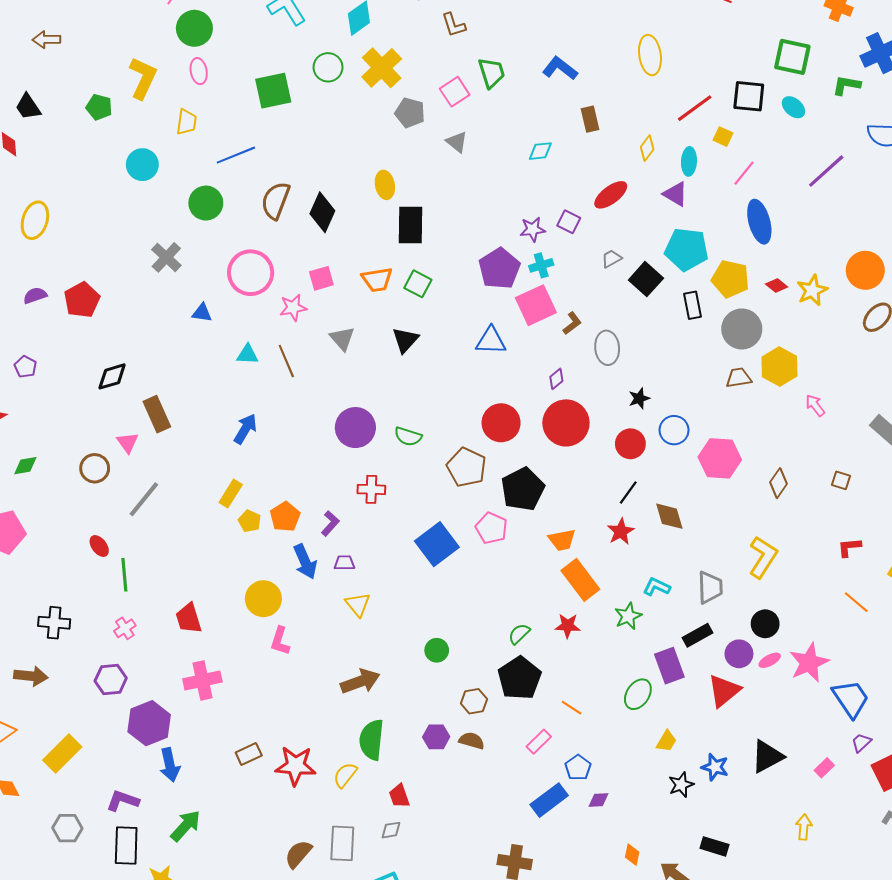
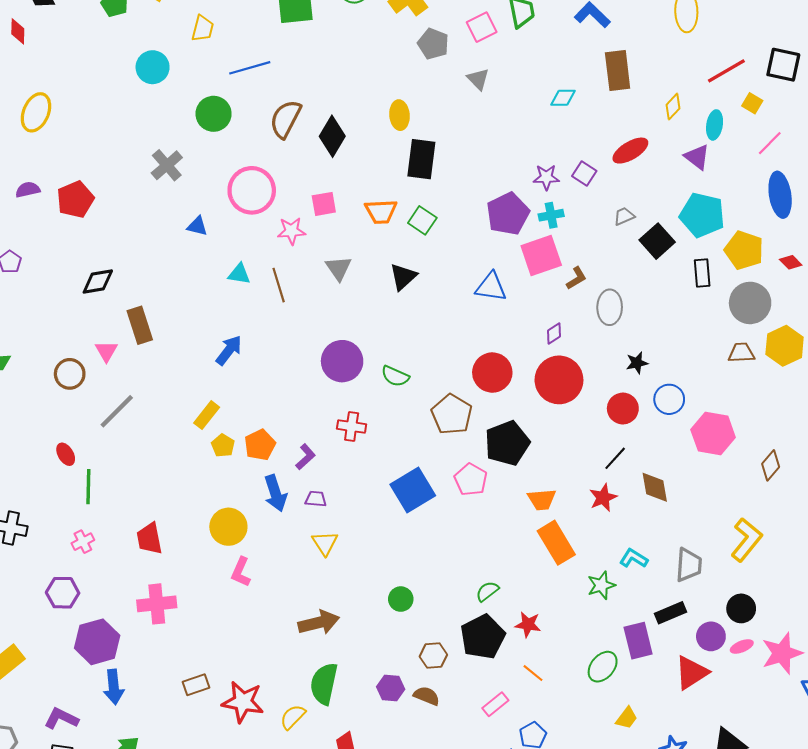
brown rectangle: (590, 119) -> (618, 70), size x1.5
red star: (568, 626) -> (528, 624), moved

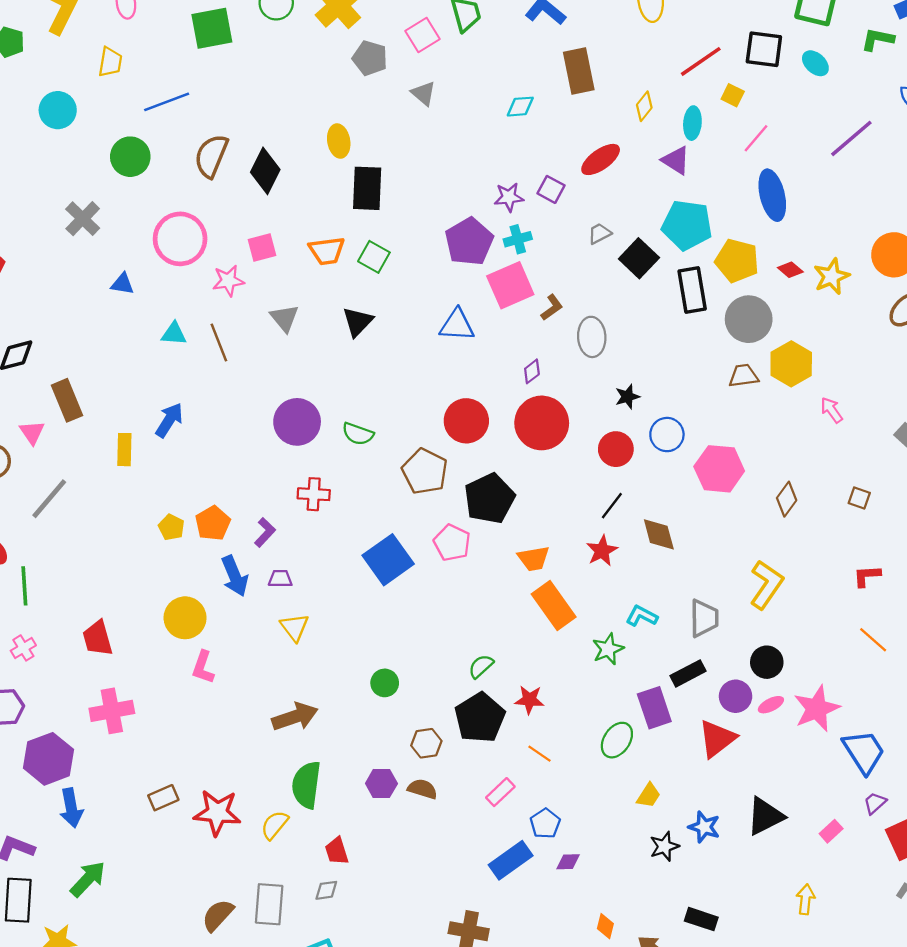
black rectangle: (702, 273) -> (692, 290), size x1.4
yellow rectangle: (207, 415) -> (124, 450), moved, turned -32

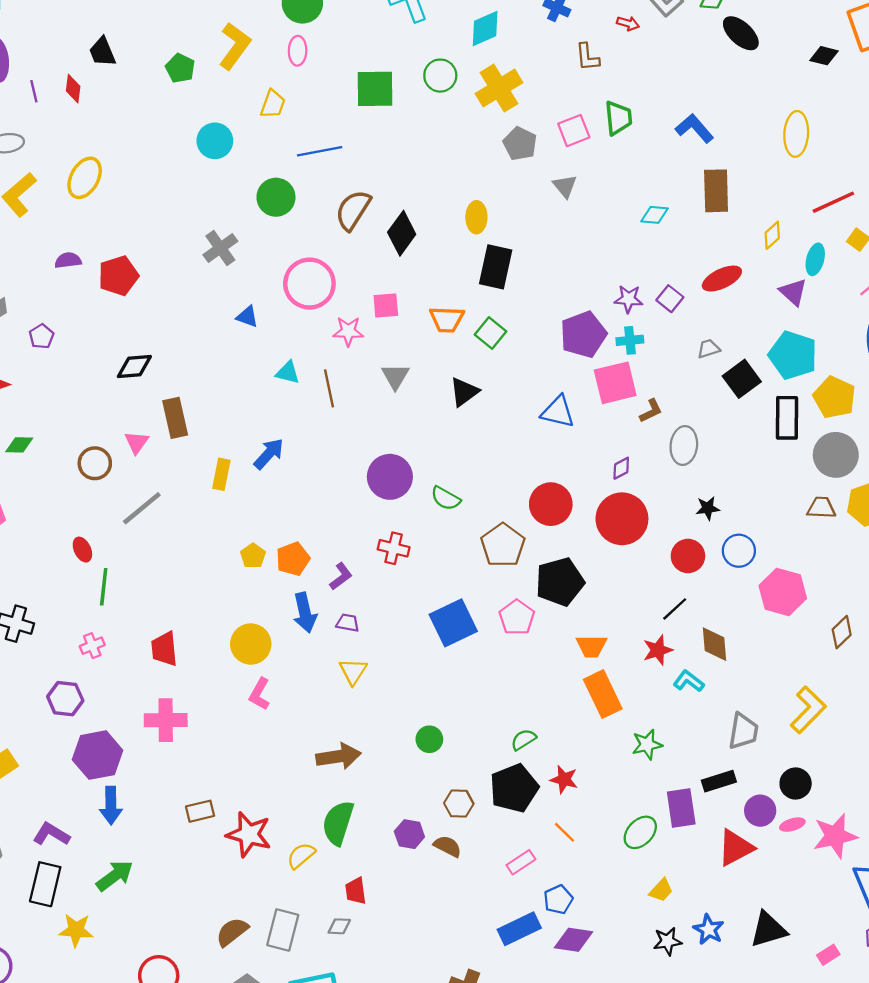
cyan L-shape: (642, 616) -> (689, 681), moved
purple diamond: (568, 862) -> (573, 940), size x1.6

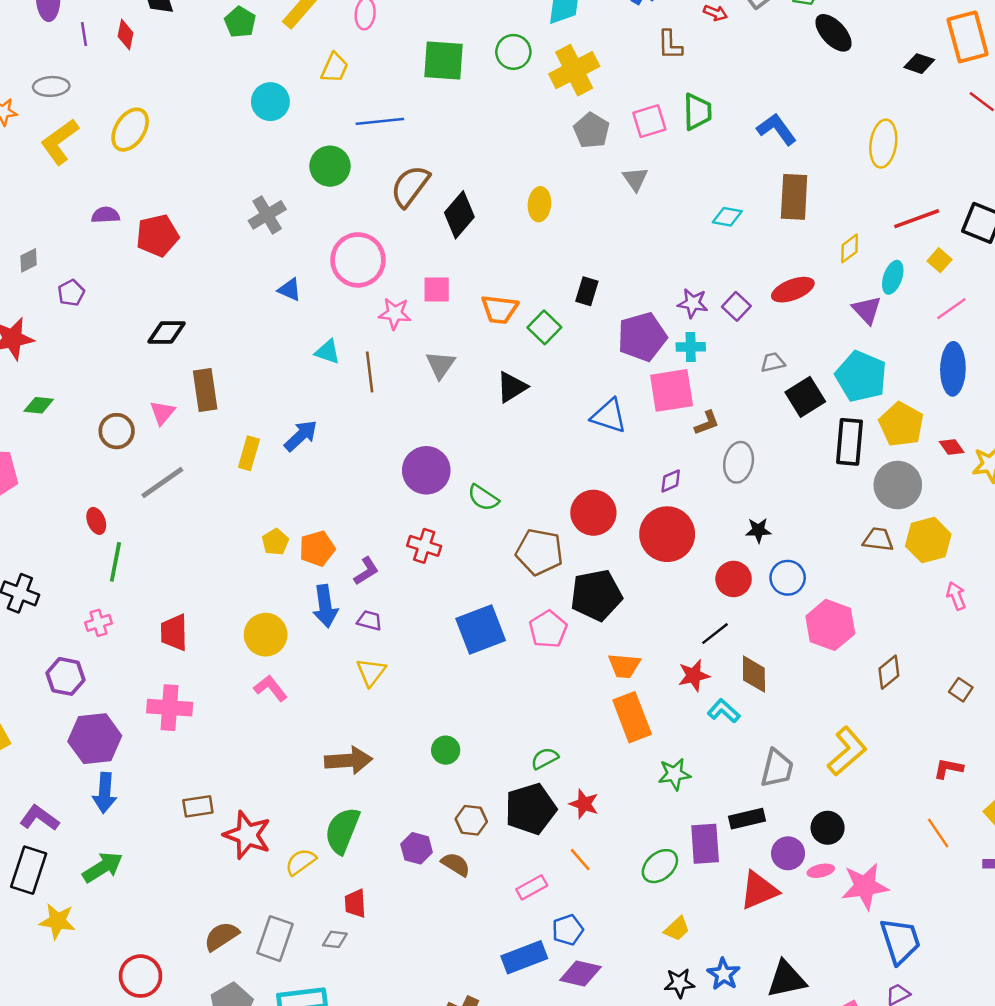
black rectangle: (496, 267) -> (587, 291), moved, size x0.6
brown pentagon: (503, 545) -> (539, 552), turned -30
pink L-shape: (260, 694) -> (271, 688), turned 108

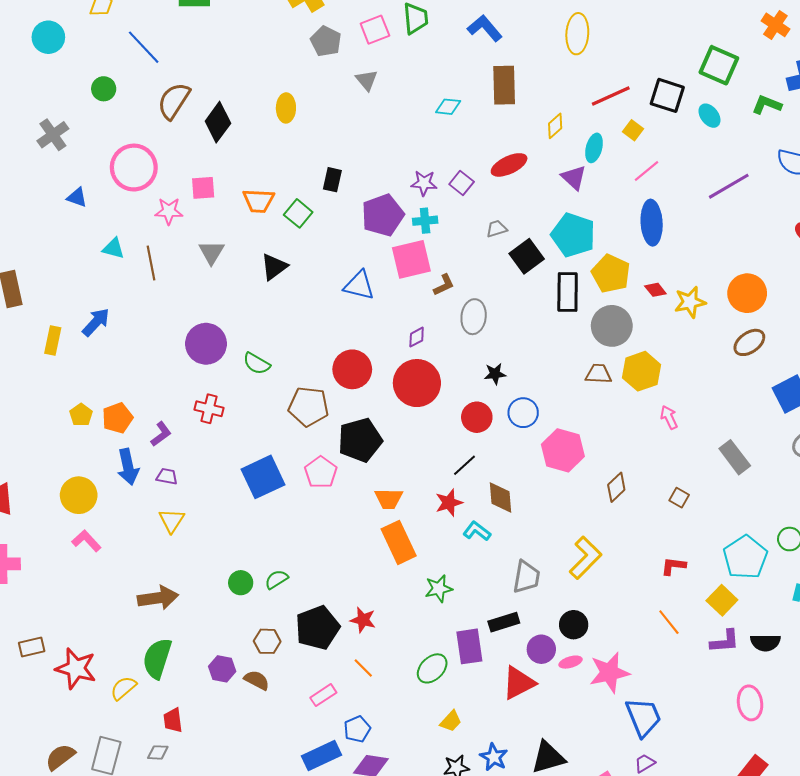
blue line: (380, 121) -> (144, 47), turned 57
green circle: (330, 166) -> (104, 89), size x0.7
green semicircle: (545, 758) -> (276, 579), moved

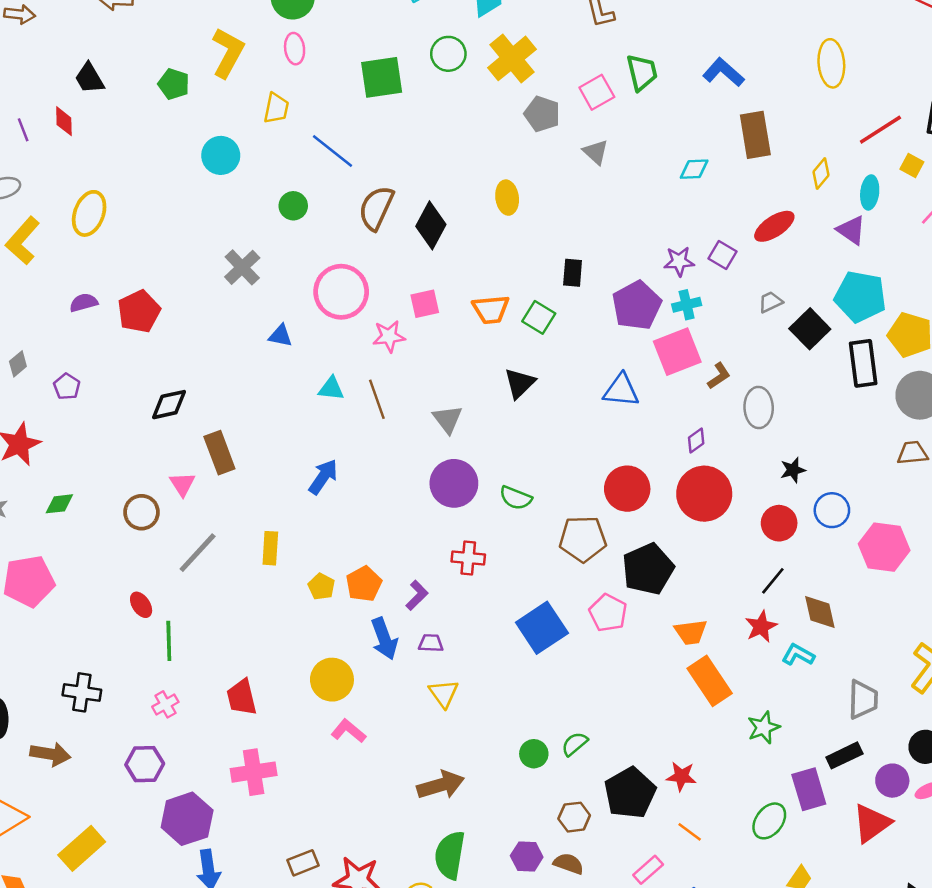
gray triangle: (211, 252) -> (448, 419), moved
yellow rectangle: (53, 341) -> (270, 548), moved

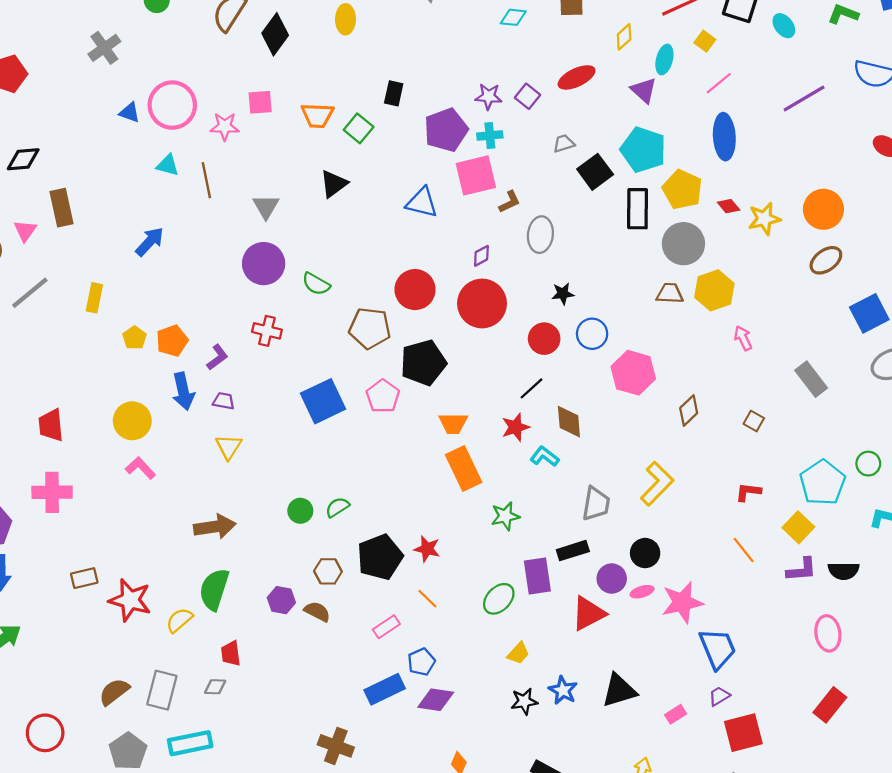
pink circle: (341, 292) -> (172, 105), moved

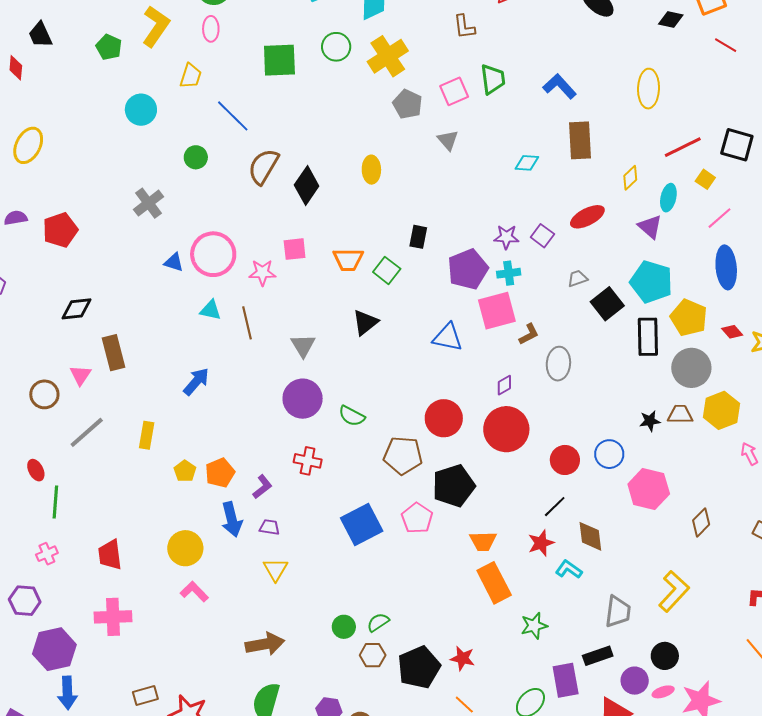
black star: (563, 294) -> (650, 421), moved
brown hexagon: (328, 571) -> (373, 655), moved

